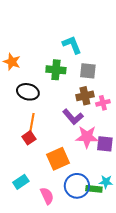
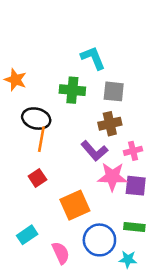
pink cross: (103, 103) -> (133, 151), moved
orange line: (32, 123) -> (41, 139), moved
cyan star: (106, 182) -> (128, 259), moved
green rectangle: (94, 189) -> (134, 227), moved

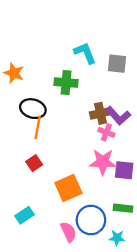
gray square: (114, 91) -> (117, 64), moved
purple L-shape: (94, 151) -> (118, 116), moved
pink cross: (133, 151) -> (106, 132), moved, turned 35
pink semicircle: (61, 253) -> (68, 232), moved

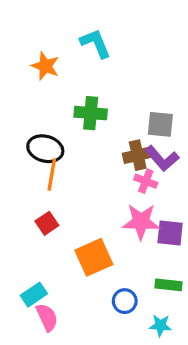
cyan L-shape: (85, 53) -> (96, 43), moved
gray square: (117, 64) -> (160, 124), moved
orange star: (14, 73) -> (45, 66), moved
blue circle: (91, 220) -> (125, 301), size x0.6
pink semicircle: (68, 232) -> (47, 317), moved

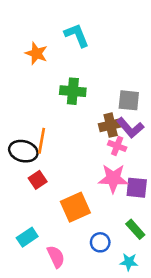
black ellipse: (45, 149) -> (23, 151), moved
green rectangle: (168, 285) -> (135, 229), turned 42
pink semicircle: (47, 317) -> (56, 257), moved

